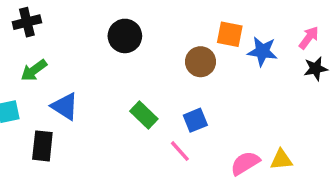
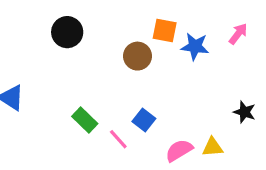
black star: (316, 69) -> (245, 112), moved, turned 30
green rectangle: (144, 115) -> (85, 120), moved
blue square: (195, 120) -> (144, 120), moved, turned -30

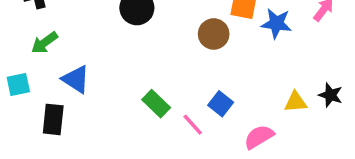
yellow triangle: (213, 147) -> (296, 102), moved

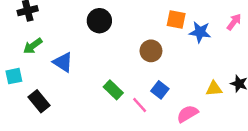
brown circle: (214, 34) -> (151, 51), moved
blue triangle: (76, 79) -> (63, 62), moved
black rectangle: (53, 119) -> (39, 101), turned -45

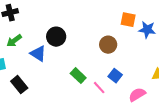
black circle: (99, 21) -> (56, 37), moved

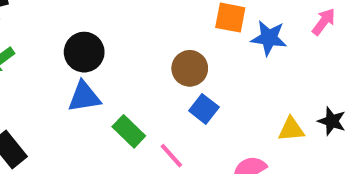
blue triangle: (38, 54) -> (84, 97), moved, turned -42
blue square: (115, 76) -> (204, 109), moved

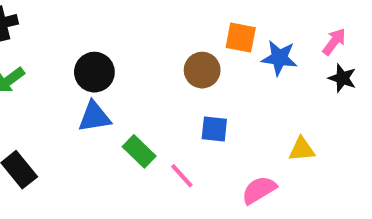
brown circle: (190, 68) -> (202, 70), moved
blue square: (204, 109) -> (214, 129), turned -32
black star: (332, 121) -> (342, 78), moved

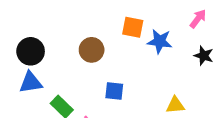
pink arrow: (334, 42) -> (198, 19), moved
brown circle: (202, 70) -> (92, 50), moved

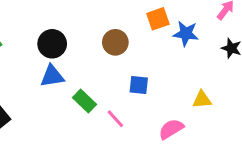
orange square: (133, 27) -> (158, 19), turned -30

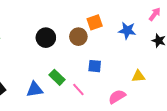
orange square: (158, 19) -> (95, 22), moved
black circle: (52, 44) -> (46, 38), moved
blue triangle: (52, 76) -> (35, 90), moved

